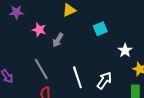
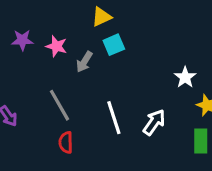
purple star: (16, 12) -> (22, 40), moved
cyan square: (100, 29) -> (114, 45), moved

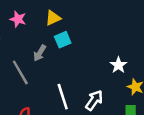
pink star: (56, 46) -> (18, 19), moved
gray line: (60, 105) -> (20, 72), moved

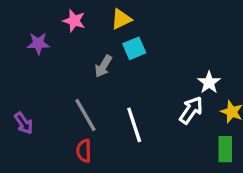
gray line: (20, 72) -> (85, 115), moved
white arrow: (94, 100) -> (191, 110), moved

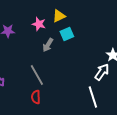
pink star: (74, 21) -> (39, 24), moved
white line: (134, 125) -> (93, 97), moved

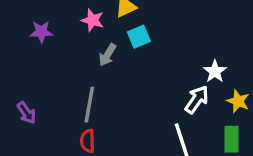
gray line: (37, 75) -> (89, 104), turned 40

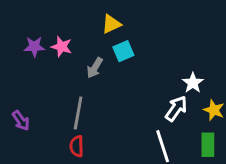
pink star: (93, 20) -> (62, 47), moved

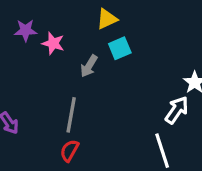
purple star: (34, 47) -> (26, 30), moved
red semicircle: (77, 146) -> (69, 151), turned 30

